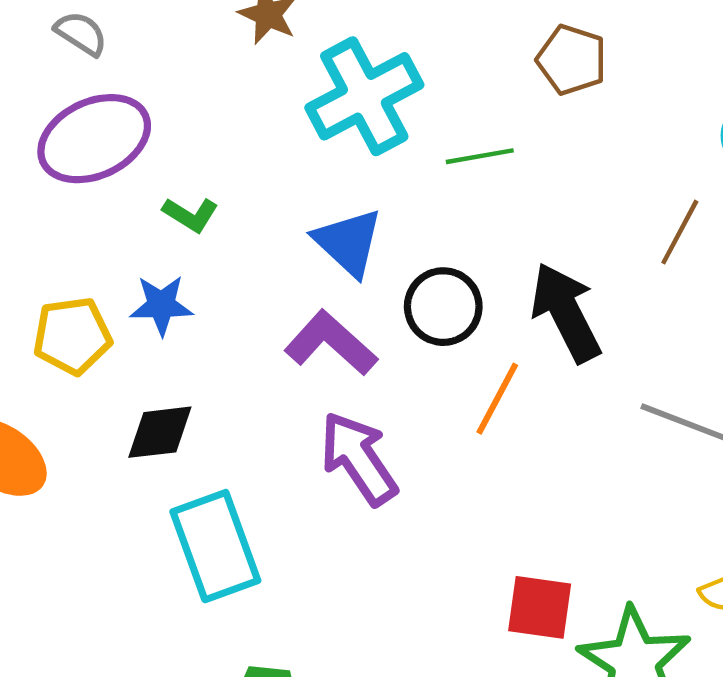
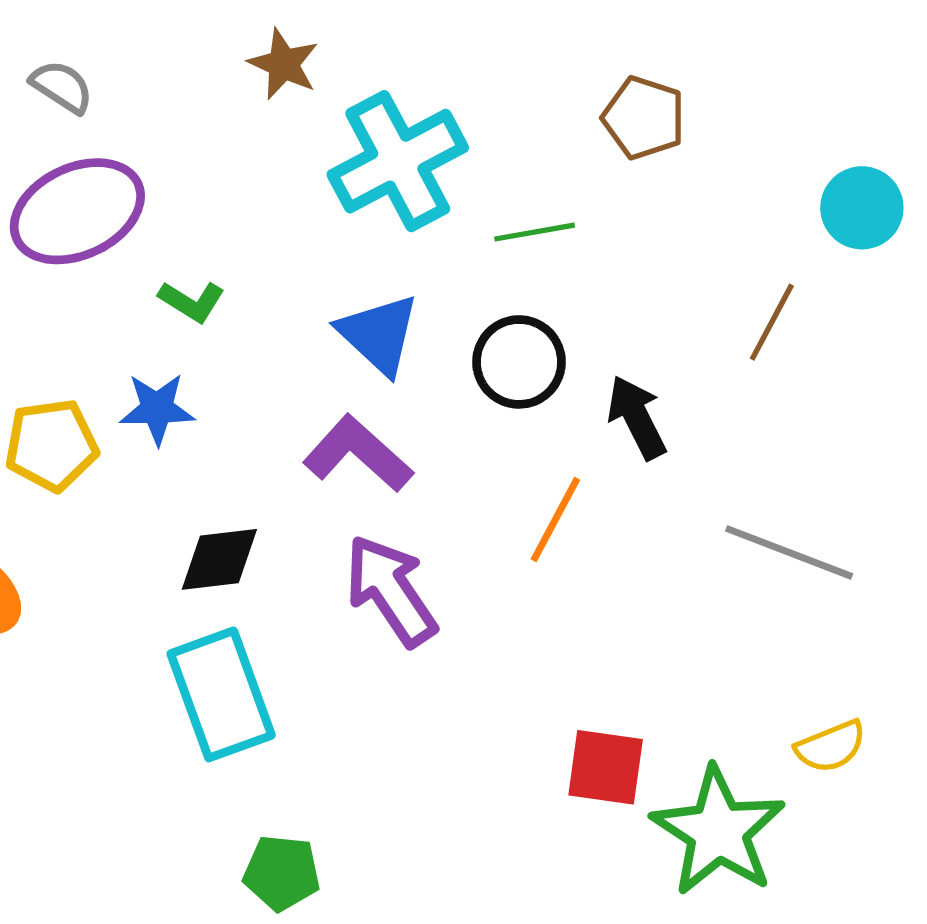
black circle: (443, 307) -> (519, 362), moved
black arrow: (566, 312) -> (637, 417), size x0.7
black diamond: (160, 432) -> (219, 559), moved

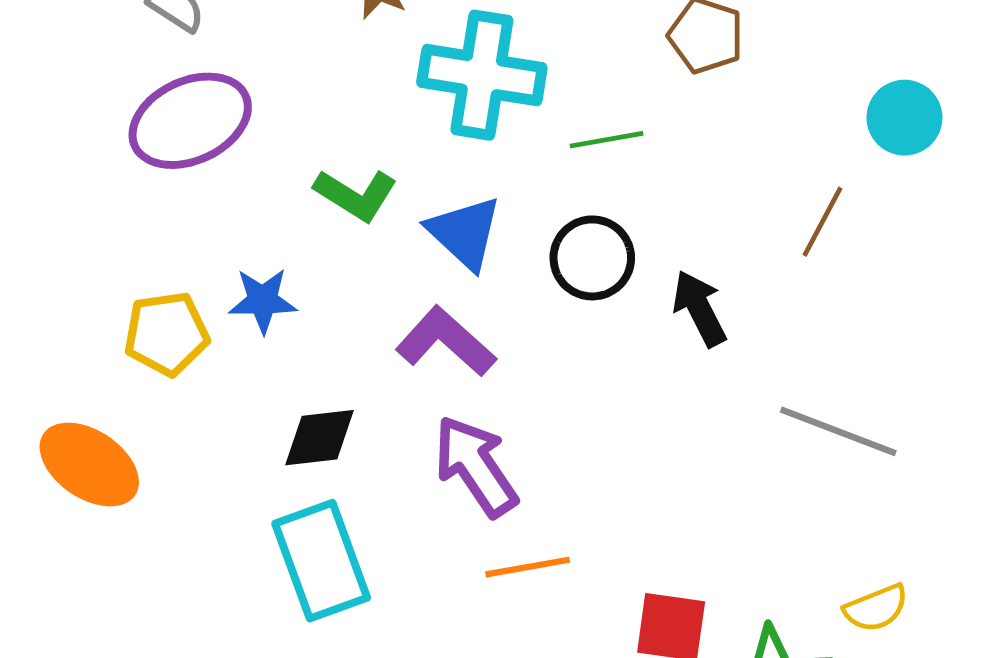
cyan cross: (398, 161) -> (482, 75), turned 37
green L-shape: (192, 301) -> (356, 195), moved, size x1.4
orange line: (555, 520) -> (528, 567), moved, turned 52

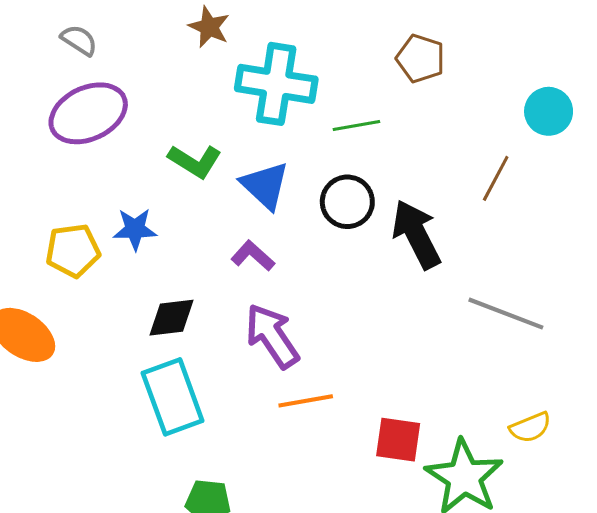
black arrow: (699, 308) -> (416, 234), size x1.4
purple L-shape: (446, 342) -> (253, 256), size x0.7

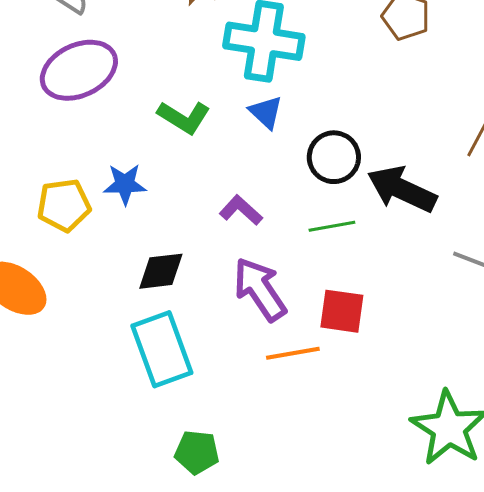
green line: (356, 126) -> (332, 226), moved
blue triangle: (265, 186) -> (266, 112), moved, size x0.7
black arrow: (416, 234) -> (402, 189), turned -38
red square: (398, 440) -> (342, 311), moved

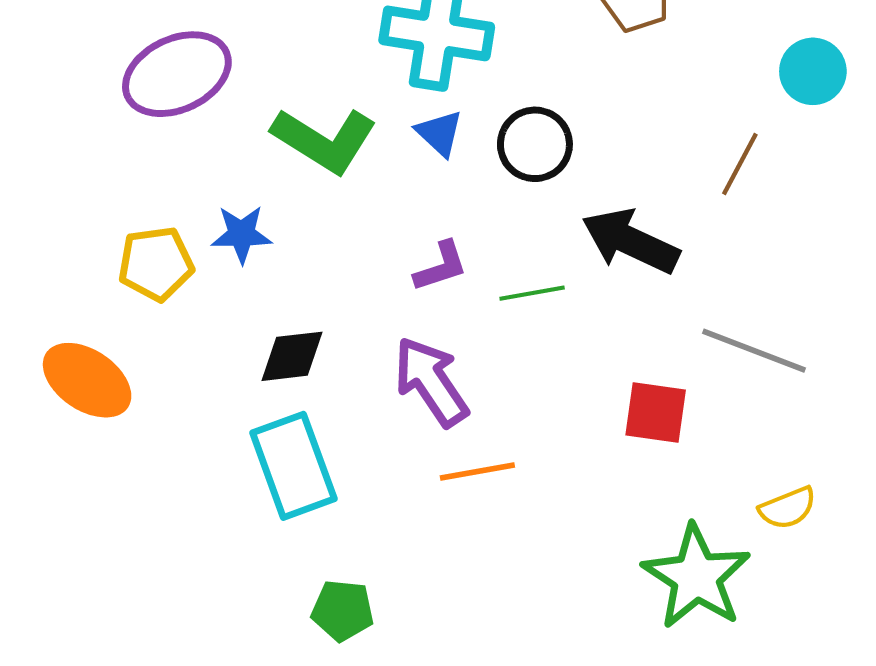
green L-shape: (184, 117) -> (324, 140), size x1.4
black circle: (334, 157) -> (535, 144), moved
purple L-shape: (241, 210) -> (441, 266), moved, turned 120
red square: (342, 311) -> (656, 412), moved

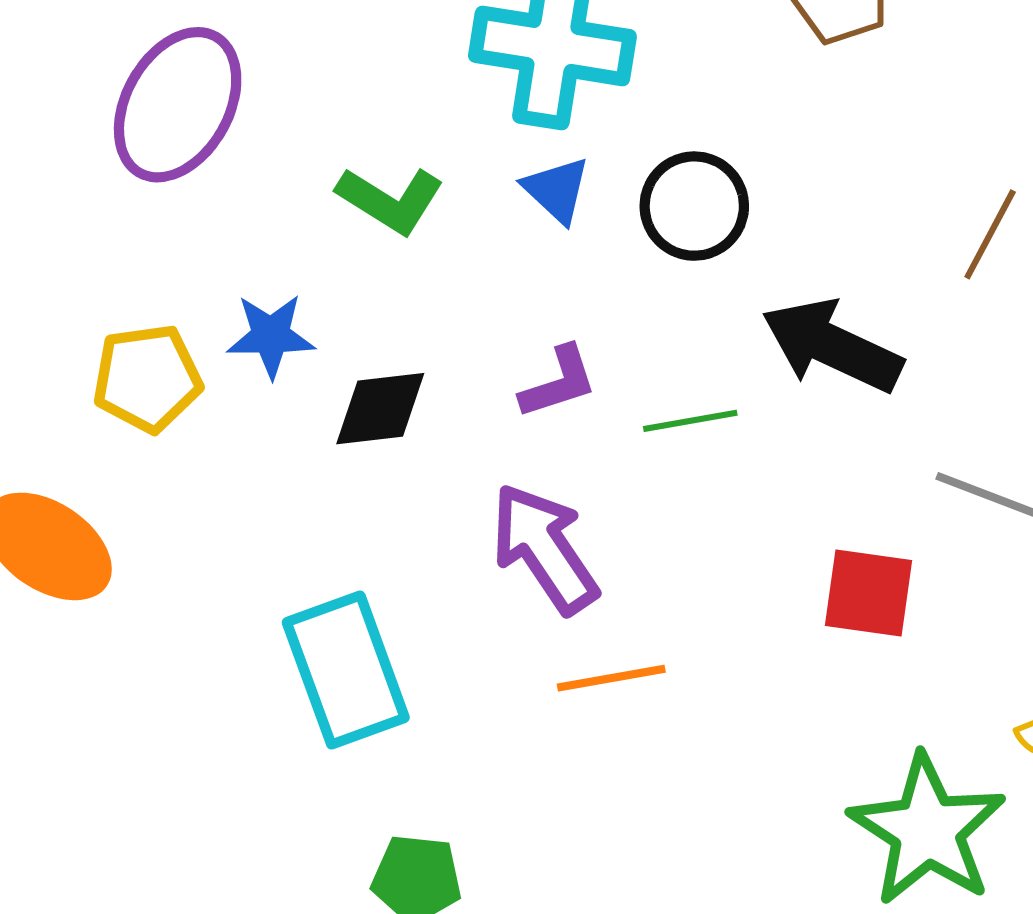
purple ellipse: (177, 74) -> (178, 105), turned -36
green L-shape: (324, 140) -> (390, 200), size x0.7
black diamond: (292, 356) -> (380, 409), moved

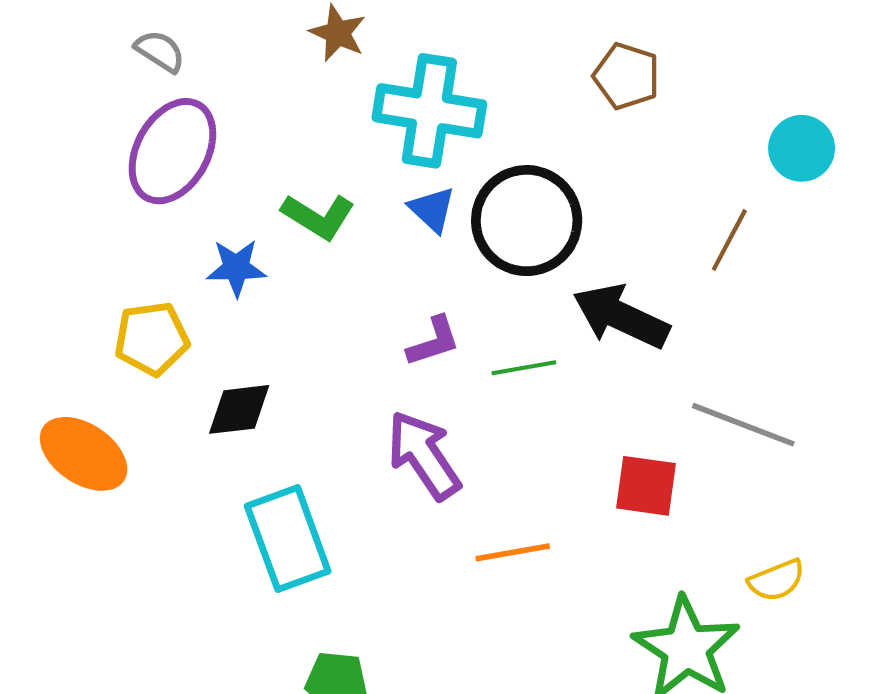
black circle: (694, 206) -> (527, 221), size x1.5
blue star: (271, 336) -> (236, 268), moved
black diamond: (380, 409) -> (239, 409), moved
orange line: (611, 678) -> (513, 552), moved

